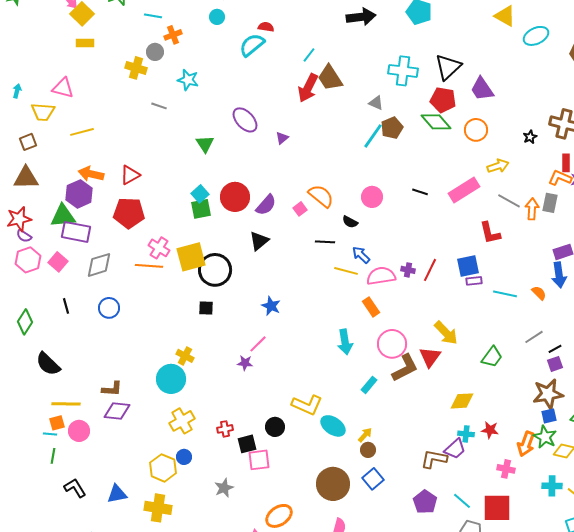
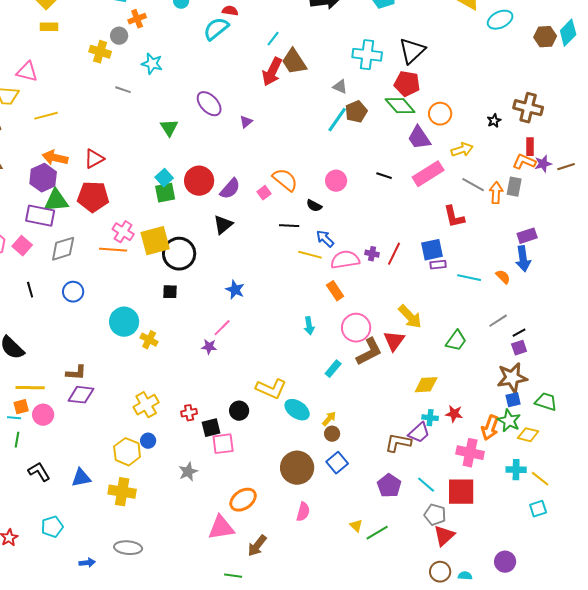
purple trapezoid: (482, 89) -> (419, 138), moved
green triangle: (63, 216) -> (56, 201), moved
cyan arrow: (345, 342) -> (309, 326), size x0.7
cyan circle: (171, 379) -> (124, 322), moved
pink cross: (506, 469) -> (470, 453), size x1.5

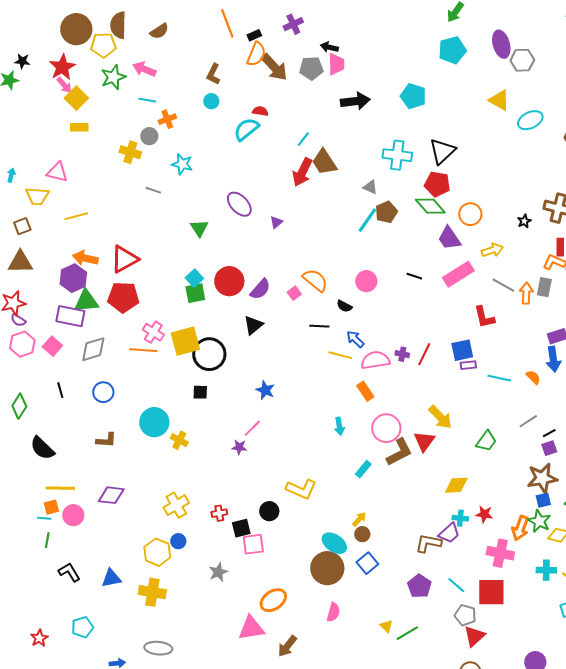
red triangle: (94, 159) -> (124, 259), size x1.4
brown L-shape: (76, 373) -> (106, 440), moved
cyan ellipse: (297, 410) -> (334, 543), moved

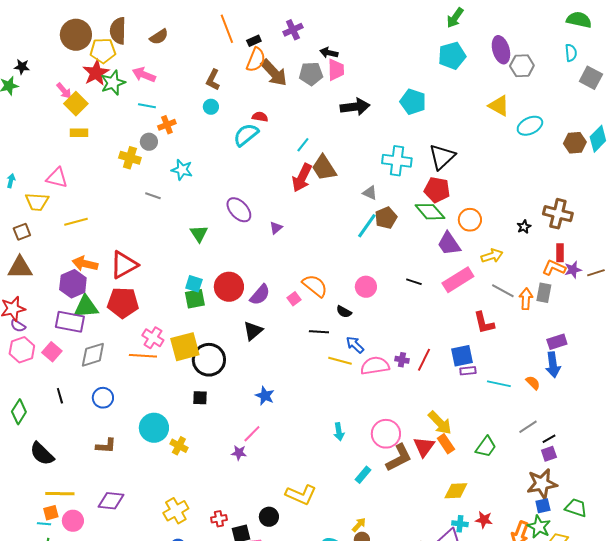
red star: (62, 67) -> (96, 73), moved
cyan square: (194, 278) -> (194, 284), turned -30
orange rectangle: (365, 391) -> (446, 444), moved

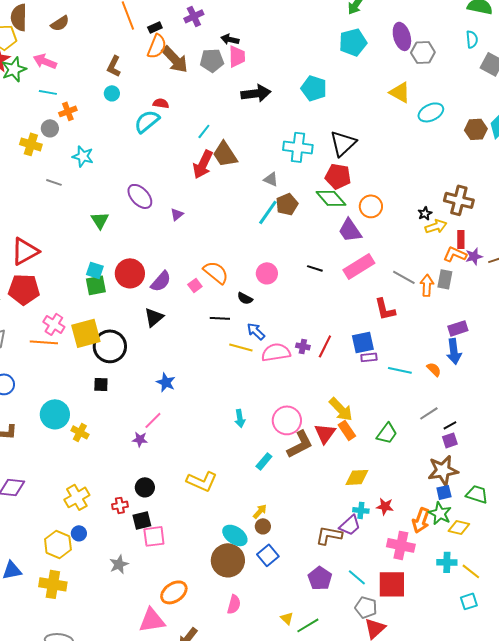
yellow arrow: (492, 256) -> (436, 226), moved
black circle: (269, 517) -> (145, 487), moved

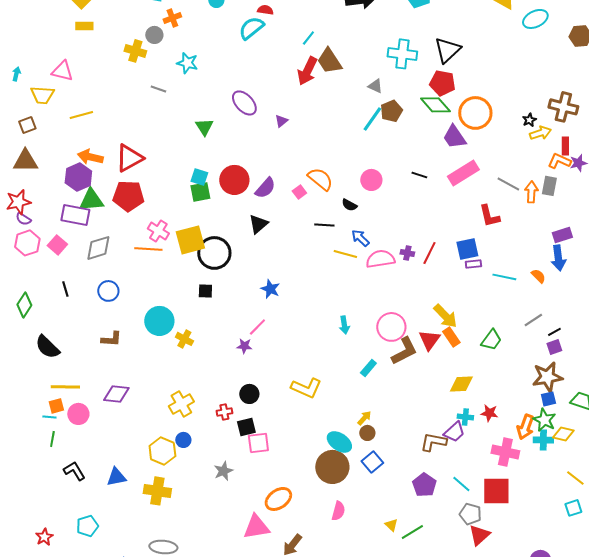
orange circle: (371, 206) -> (475, 113), size x1.4
cyan cross: (447, 562) -> (543, 440), moved

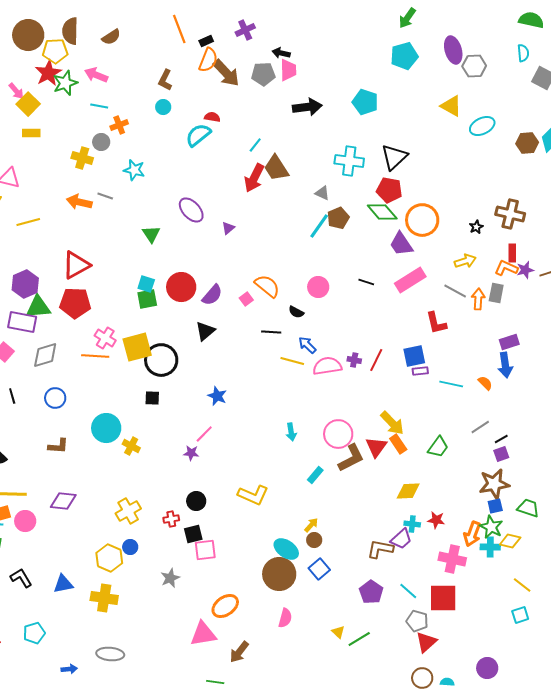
yellow arrow: (540, 133) -> (465, 261), moved
orange arrow: (90, 157) -> (79, 202), moved

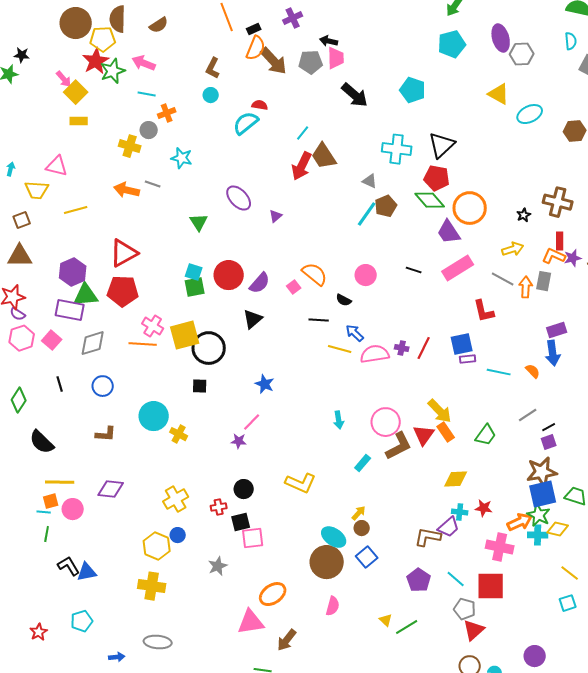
black arrow: (307, 107) -> (355, 95), turned 48
blue square: (495, 506) -> (543, 494), size x1.8
orange arrow: (472, 534) -> (520, 522), turned -135
blue triangle: (63, 584) -> (87, 572), moved

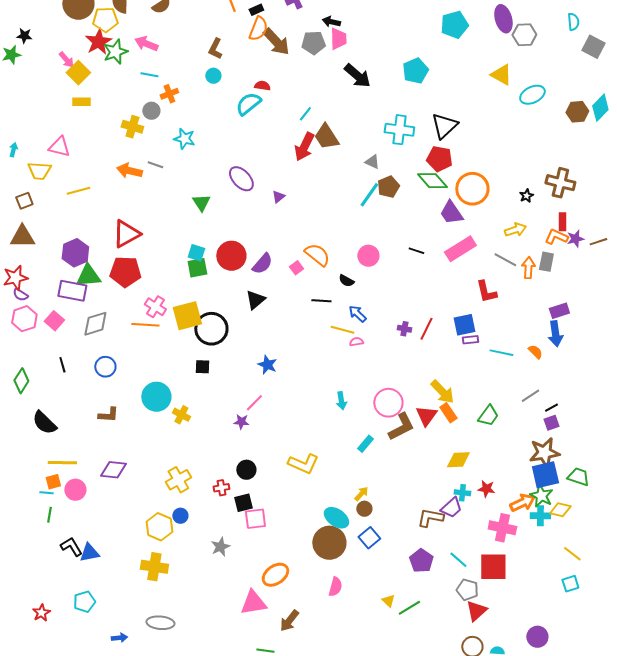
cyan pentagon: (413, 90) -> (415, 71), turned 30
pink semicircle: (375, 354) -> (356, 342), moved, size x0.5

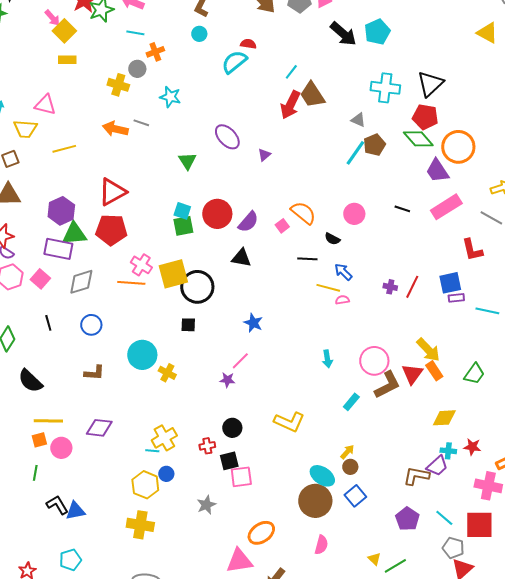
cyan pentagon: (415, 71) -> (377, 32), moved
black triangle: (255, 300) -> (241, 258), turned 50
cyan line: (46, 493) -> (152, 451), moved

